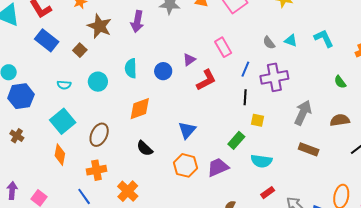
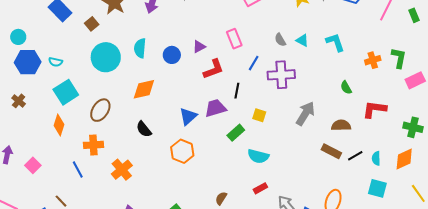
cyan circle: (98, 82) -> (106, 57), size x1.5
cyan semicircle: (64, 85) -> (56, 62), moved
black line: (245, 97) -> (237, 91), moved
brown rectangle: (309, 149) -> (331, 151), moved
purple trapezoid: (218, 167) -> (215, 108), moved

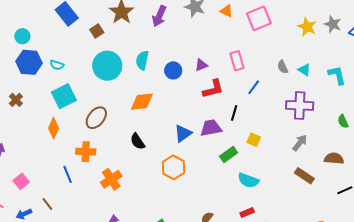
purple cross: (281, 75) -> (300, 105), moved
gray arrow: (305, 113) -> (300, 143), size x0.7
brown rectangle: (331, 151) -> (304, 176), moved
pink square: (33, 165) -> (21, 181), moved

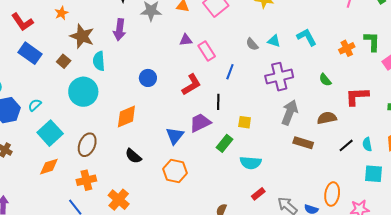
cyan semicircle: (142, 60) -> (99, 61), moved
cyan semicircle: (57, 65) -> (35, 105), turned 136
purple triangle: (201, 65) -> (186, 40), moved, turned 32
orange diamond: (54, 128) -> (49, 167), turned 65
gray arrow: (300, 143) -> (290, 112), size x1.4

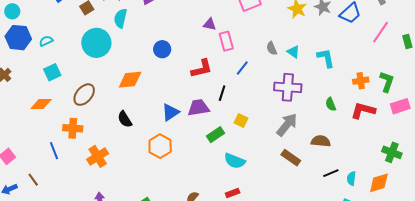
red L-shape: (357, 96) -> (363, 110), moved
cyan square: (50, 133) -> (52, 72), size x0.7

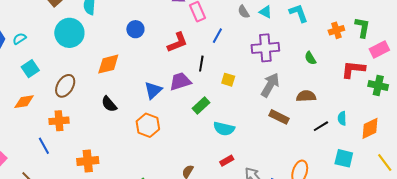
red L-shape: (363, 110) -> (353, 69), moved
yellow square: (241, 120) -> (228, 80), moved
green cross: (392, 152) -> (378, 85), moved
orange cross: (98, 156) -> (88, 161), moved, turned 35
cyan semicircle: (351, 178) -> (342, 118), moved

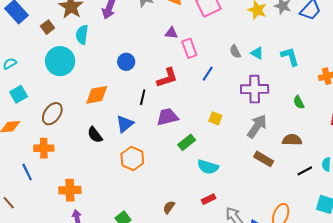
black line: (201, 64) -> (143, 97), moved
blue triangle: (153, 90) -> (125, 124), moved

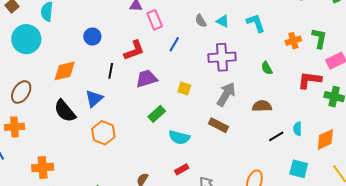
purple trapezoid: (167, 117) -> (147, 79), moved
black semicircle: (95, 135) -> (65, 111), size x1.4
brown rectangle: (264, 159) -> (219, 125), moved

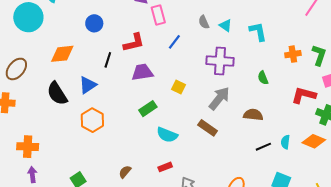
orange diamond: (325, 139) -> (314, 141), moved, turned 40

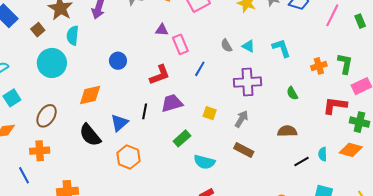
black line: (108, 60) -> (145, 111), moved
gray arrow: (219, 98) -> (242, 119), moved, size x0.7

